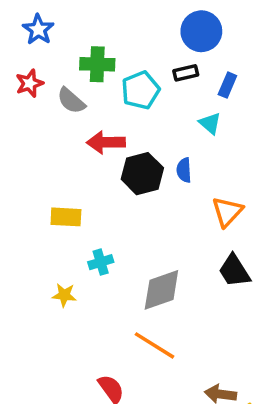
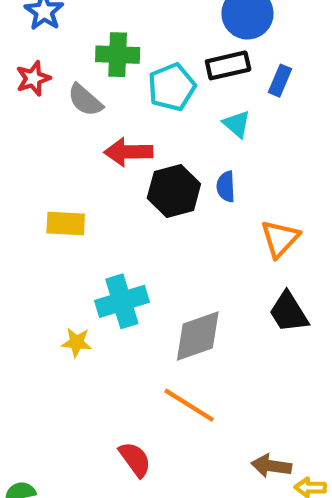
black rectangle: (186, 73) -> (228, 65), size x1.4
cyan triangle: (210, 123) -> (237, 124), moved
yellow rectangle: (66, 217) -> (66, 223), moved
cyan cross: (101, 262) -> (122, 301), size x1.6

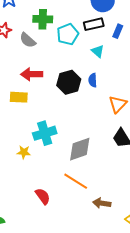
red arrow: (128, 152) -> (32, 74), moved
red semicircle: (135, 459) -> (43, 196), moved
brown arrow: (271, 466) -> (102, 203), moved

